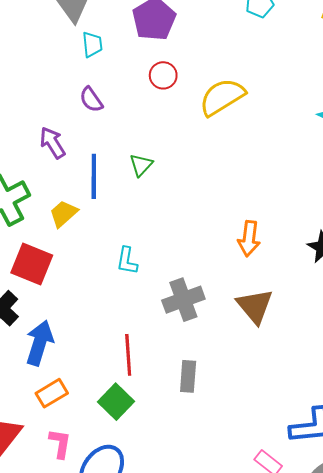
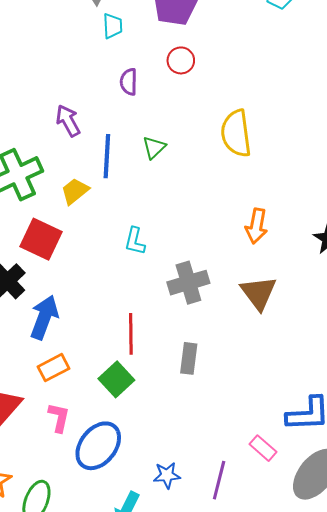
yellow semicircle: (222, 97) -> (236, 133), moved, turned -69
purple semicircle: (91, 100) -> (129, 82), moved, turned 32

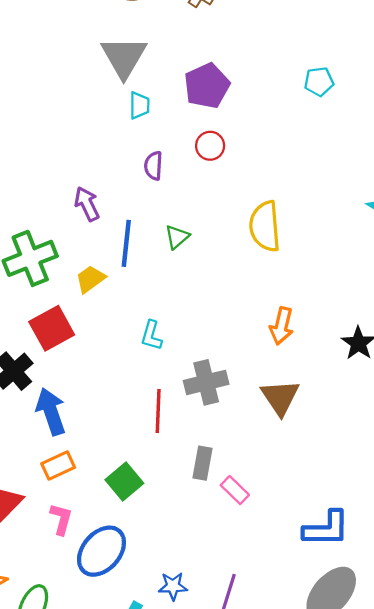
red square: (41, 239) -> (52, 328), turned 33
blue arrow: (44, 317) -> (51, 412), turned -42
red line: (131, 334) -> (158, 411), moved
pink rectangle: (263, 448) -> (235, 490), moved

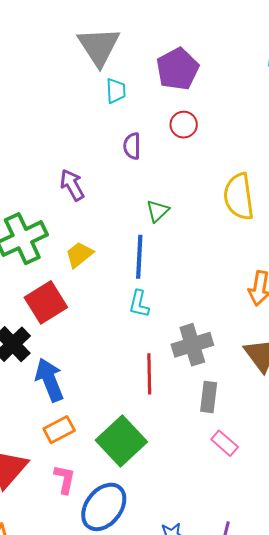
blue line: (126, 243) -> (139, 257), moved
gray rectangle: (202, 463) -> (209, 397), moved
green square: (124, 481) -> (121, 441), size x1.4

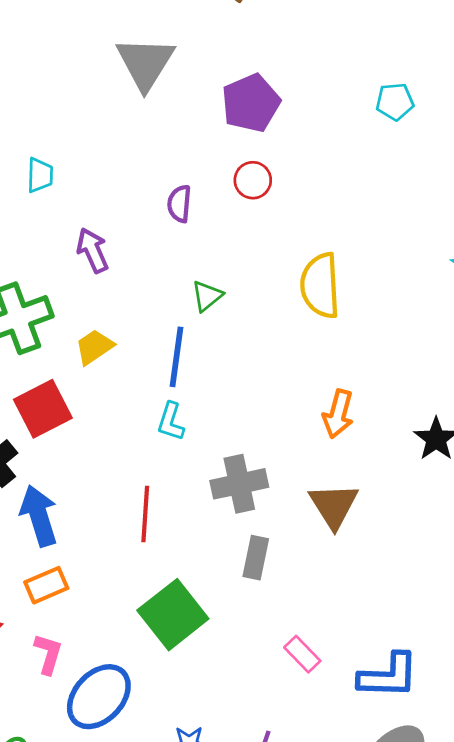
cyan trapezoid: (116, 91) -> (40, 175), moved
red line: (149, 374) -> (145, 514), moved
green square: (121, 441) -> (173, 615), moved
pink rectangle: (225, 443) -> (302, 654), moved

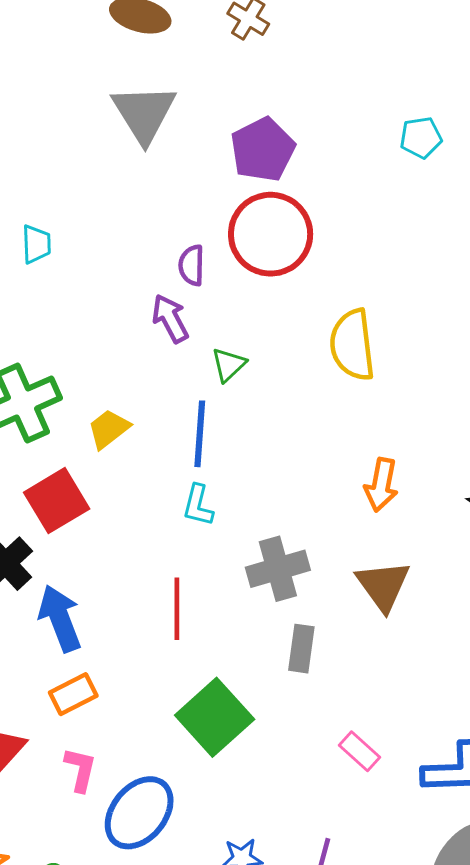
red circle: (253, 180) -> (271, 234), size x2.0
purple arrow: (93, 250) -> (170, 318), moved

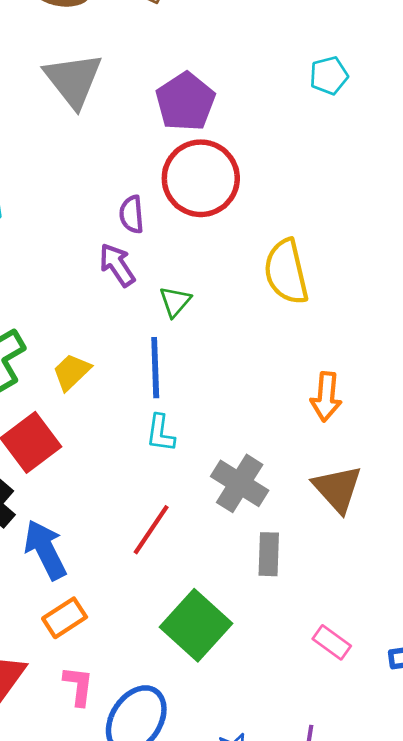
gray cross: (278, 569) -> (240, 483), turned -36
red line: (177, 609) -> (151, 530), turned 40

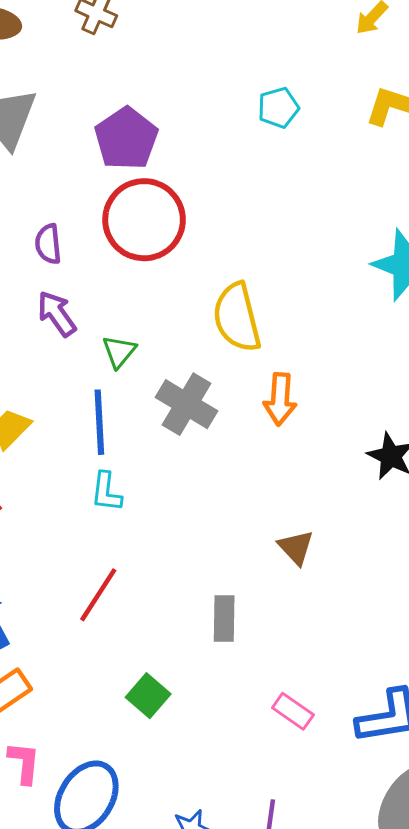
purple semicircle: (132, 214) -> (48, 244), moved
orange arrow: (326, 397) -> (280, 399), moved
gray cross: (240, 483) -> (186, 404), moved
brown triangle: (337, 489) -> (296, 547), size x0.7
green square: (196, 625) -> (148, 696), size x0.6

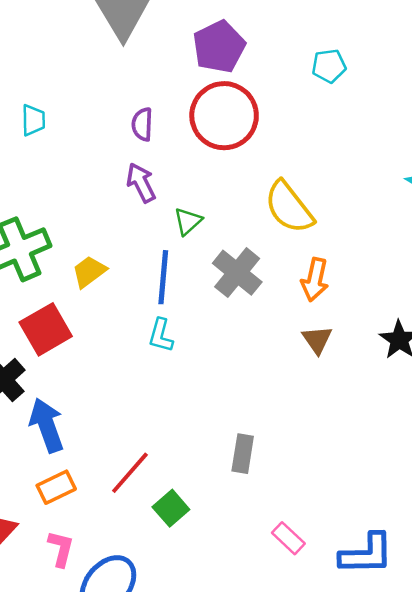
cyan pentagon: (278, 108) -> (329, 66), moved
yellow semicircle: (237, 317) -> (289, 207), turned -32
brown triangle: (296, 547) -> (317, 340), moved
red line: (98, 595) -> (130, 473), moved

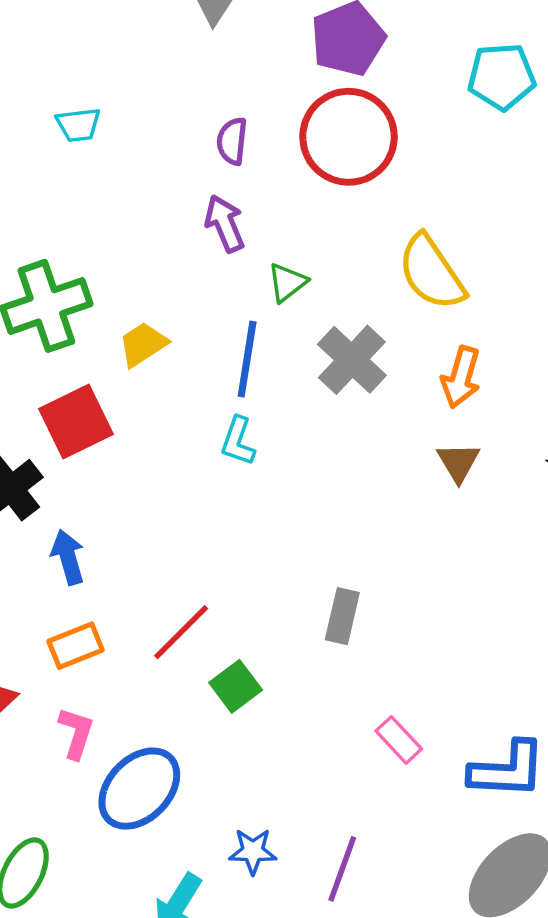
cyan pentagon: (329, 66) -> (501, 77), size x1.4
cyan trapezoid: (33, 120) -> (78, 125), turned 80
blue arrow: (47, 425) -> (68, 557), size x0.7

